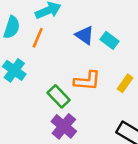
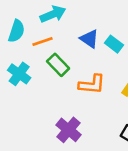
orange line: (38, 38) -> (42, 41), turned 48
green rectangle: (59, 96) -> (58, 65), moved

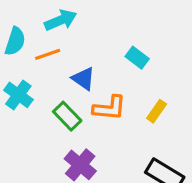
blue triangle: (89, 39) -> (83, 79), moved
green rectangle: (58, 65) -> (67, 116), moved

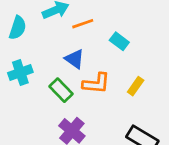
orange line: (48, 54) -> (83, 24), moved
cyan cross: (18, 95) -> (20, 72), turned 35

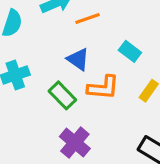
cyan rectangle: (119, 41) -> (130, 51), moved

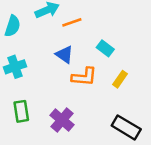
green rectangle: (62, 95) -> (21, 111), moved, turned 35

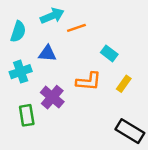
blue triangle: (64, 54) -> (47, 53), moved, turned -30
purple cross: (62, 120) -> (52, 97), moved

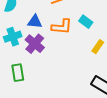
orange L-shape: (89, 81) -> (62, 27), moved
purple cross: (52, 97) -> (35, 44), moved

